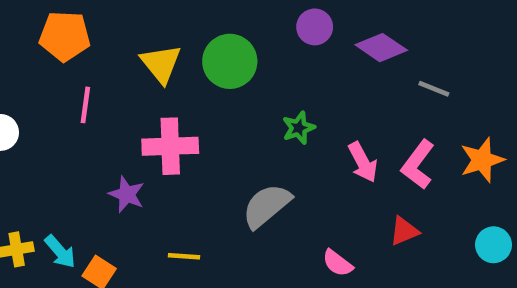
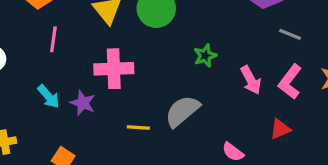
gray line: (434, 89) -> (290, 34), moved
cyan arrow: (60, 252) -> (49, 96), moved
yellow line: (184, 256) -> (138, 127), moved

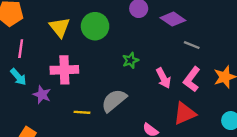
cyan arrow: (49, 96) -> (18, 77), moved
red triangle: (280, 129) -> (185, 113), size x1.5

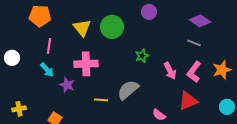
purple diamond: (173, 19) -> (200, 21), moved

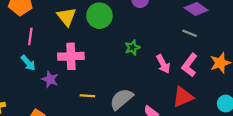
gray semicircle: (128, 90) -> (121, 99), moved

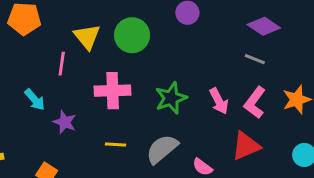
pink line: (30, 37) -> (62, 64), moved
green star: (132, 47) -> (171, 98), moved, size x1.5
pink cross: (71, 56) -> (113, 91), moved

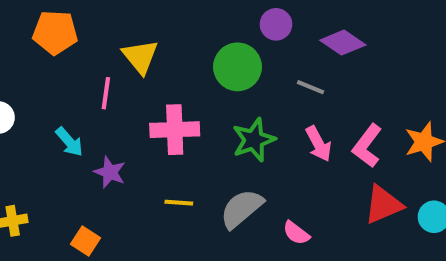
purple diamond: (264, 26) -> (343, 43), moved
green circle: (132, 35) -> (238, 67), moved
gray line: (255, 59) -> (310, 87), moved
red triangle: (246, 146) -> (383, 205), moved

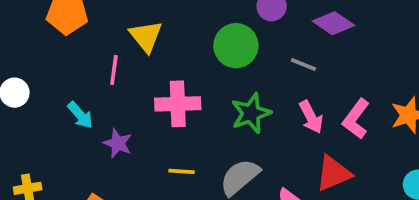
red triangle: (383, 205) -> (333, 173), moved

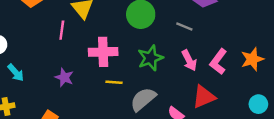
cyan arrow: (80, 115) -> (16, 73), moved
yellow line: (182, 171) -> (114, 82), moved

